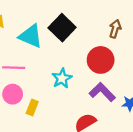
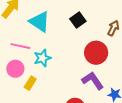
black square: (62, 28) -> (78, 20), moved, size x0.7
cyan star: (62, 78) -> (42, 58), moved

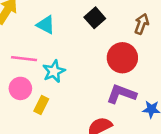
cyan triangle: (40, 22) -> (46, 25), size x0.7
purple L-shape: (93, 81) -> (121, 94), turned -30

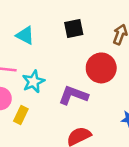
black square: (95, 18) -> (74, 28), turned 30
purple L-shape: (121, 94) -> (73, 95), moved

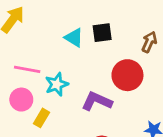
cyan triangle: (25, 35) -> (74, 38), moved

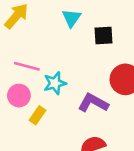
cyan triangle: (74, 38) -> (72, 18), moved, turned 30

